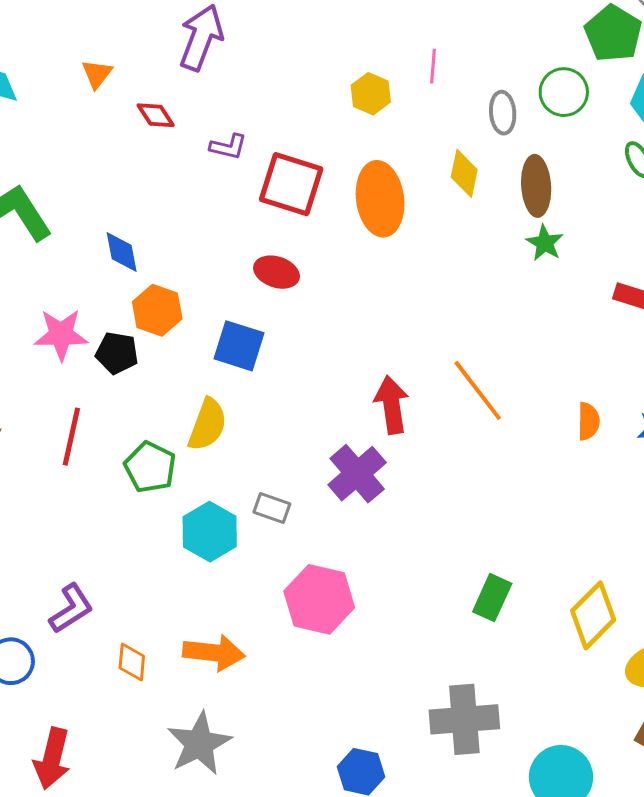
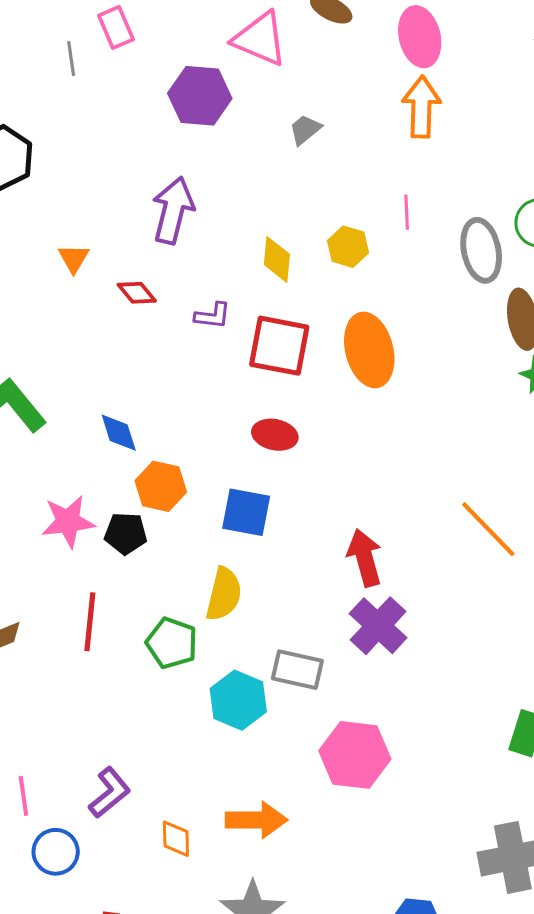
gray ellipse: (503, 113) -> (481, 250), size x1.5
yellow diamond: (464, 173) -> (277, 259), moved
red arrow: (392, 405) -> (365, 558), moved
gray rectangle: (272, 508) -> (297, 670), size x1.4

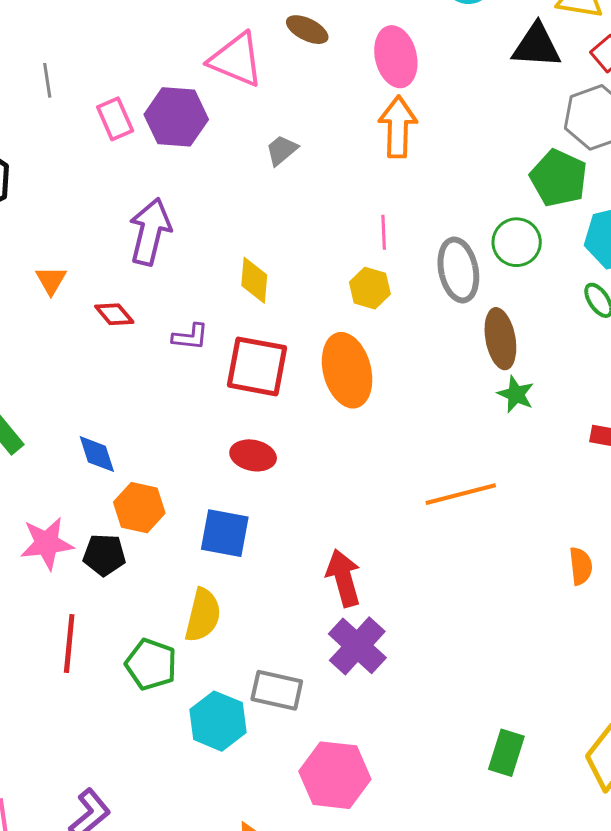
pink rectangle: (116, 27) -> (115, 119), moved
yellow hexagon: (348, 247) -> (370, 288), moved
orange line: (488, 529) -> (461, 494), moved, turned -60

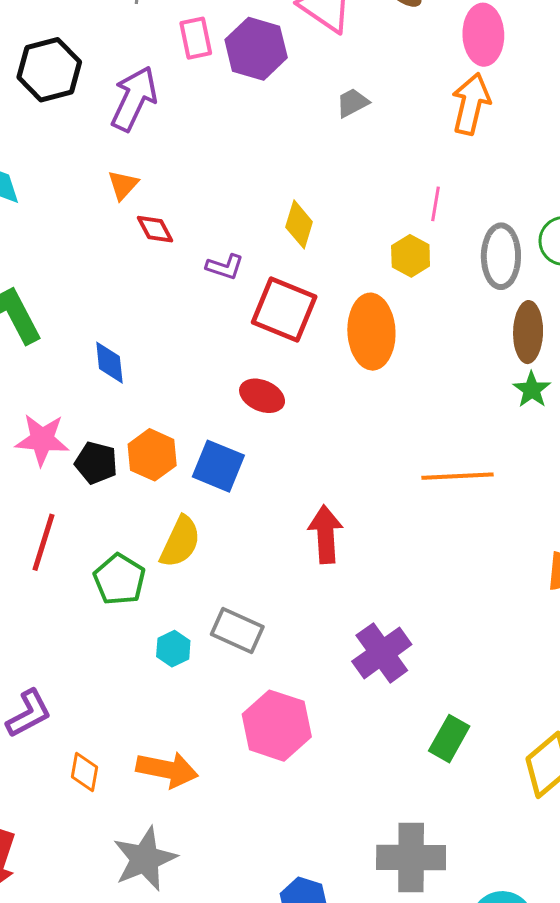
purple arrow: (150, 232) -> (134, 99), moved
orange triangle: (51, 280) -> (123, 185), moved
orange hexagon: (139, 508) -> (152, 455), moved
purple cross: (357, 646) -> (382, 653), moved
cyan hexagon: (218, 721) -> (173, 649), size x0.6

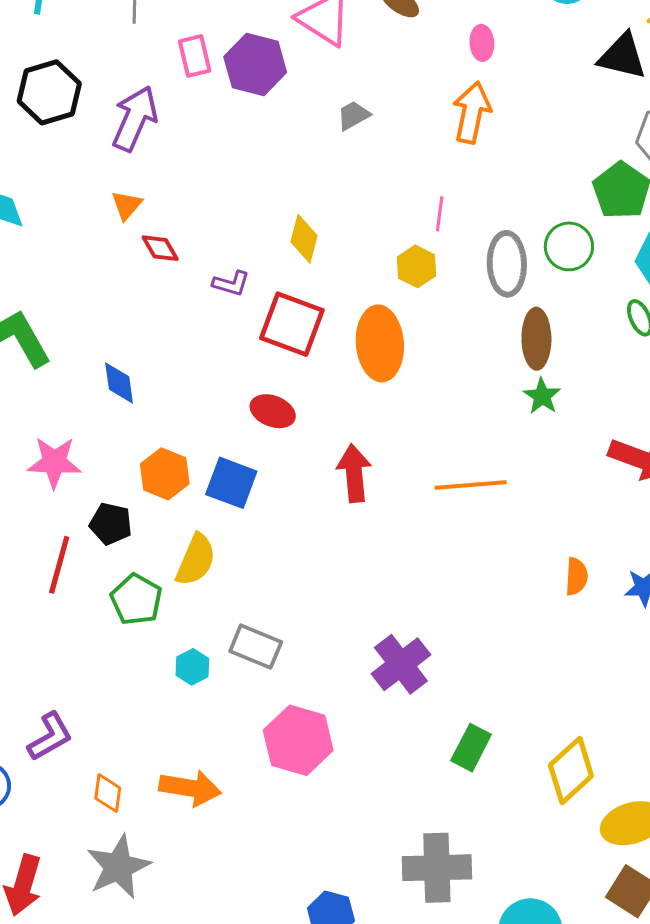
pink ellipse: (483, 35) -> (482, 43), size x0.6
black pentagon: (96, 463) -> (111, 524), moved
red arrow: (326, 534) -> (354, 473), moved
gray star: (145, 859) -> (118, 867), moved

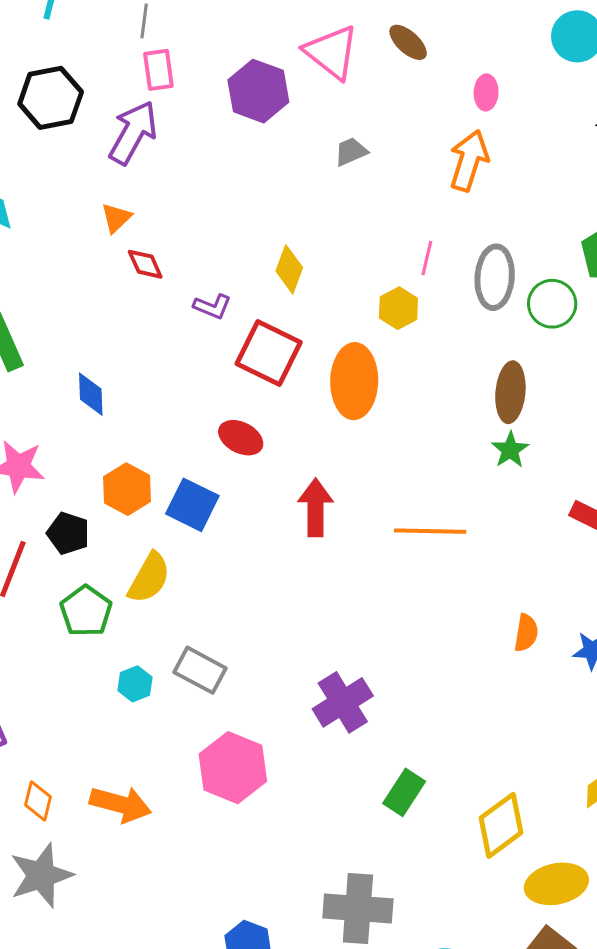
pink rectangle: (195, 56) -> (158, 70), moved
gray ellipse: (507, 264) -> (495, 277), moved

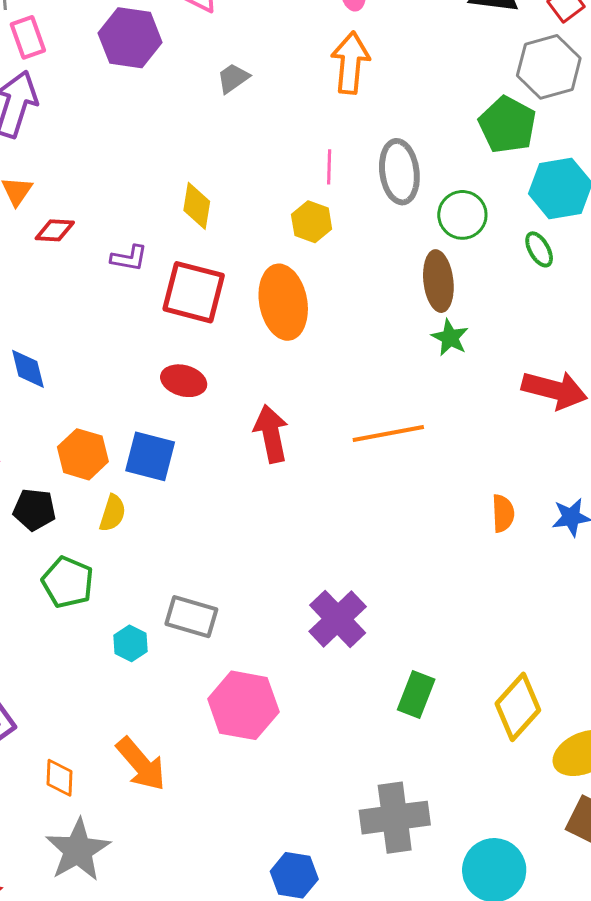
red diamond: (145, 264) -> (55, 230), turned -51
green circle: (552, 304) -> (462, 215), moved
yellow semicircle: (149, 578) -> (113, 513), moved, size x0.7
orange arrow: (121, 804) -> (141, 764), turned 46

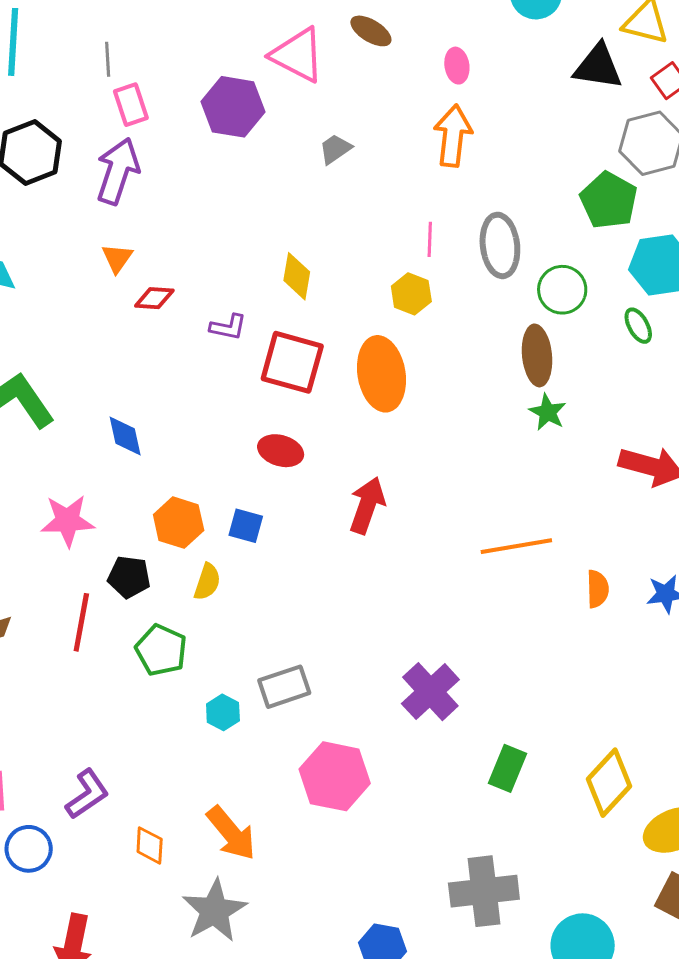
orange line: (388, 433) -> (516, 546), moved
red arrow: (271, 434) -> (367, 505), turned 30
blue square: (150, 456) -> (246, 526), size x0.7
gray rectangle: (191, 617) -> (284, 687), turned -36
gray star: (78, 850) -> (214, 911), moved

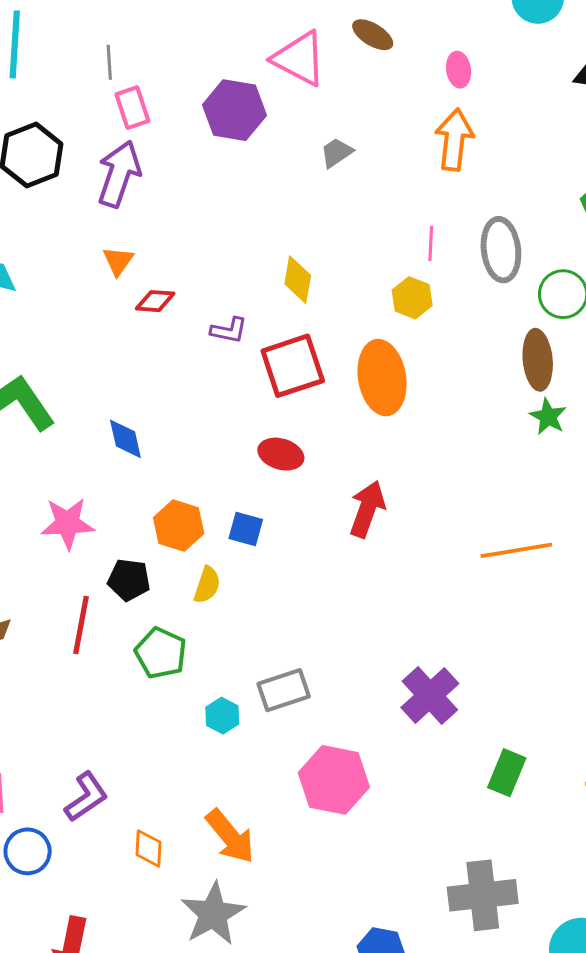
red square: (292, 362) -> (293, 366), turned -34

